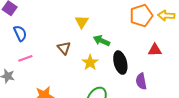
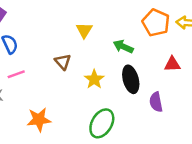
orange pentagon: (141, 16) -> (156, 23), turned -30
green arrow: (102, 41) -> (123, 47), moved

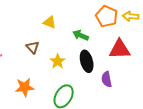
yellow triangle: (84, 30) -> (50, 22), turned -40
red triangle: (172, 64) -> (120, 49), size x1.6
orange star: (39, 120) -> (25, 87), moved

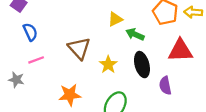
yellow triangle: (50, 22) -> (115, 19), moved, turned -48
brown triangle: (33, 47) -> (79, 48), size x1.5

